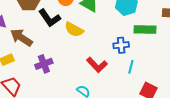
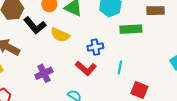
blue cross: (121, 45) -> (95, 47), moved
purple cross: (44, 64) -> (44, 73), moved

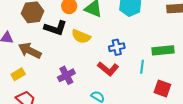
black L-shape: (35, 26) -> (55, 28), turned -30
green rectangle: (131, 29) -> (163, 50), moved

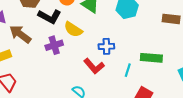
purple cross: (66, 75) -> (54, 45), moved

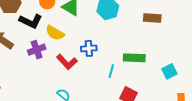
red L-shape: (94, 66) -> (67, 62), moved

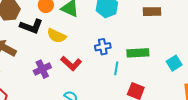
blue cross: (89, 48) -> (103, 47), moved
purple cross: (37, 50) -> (42, 69), moved

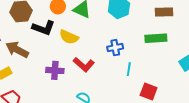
green rectangle: (138, 53) -> (156, 38), moved
purple cross: (42, 69) -> (55, 70), turned 30

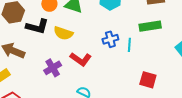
cyan line: (129, 69) -> (129, 45), moved
purple cross: (55, 70) -> (53, 68), turned -30

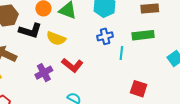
blue cross: (110, 39) -> (105, 36), moved

